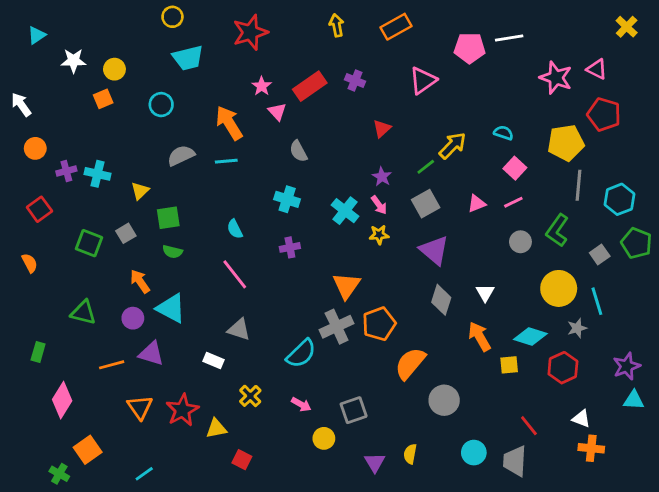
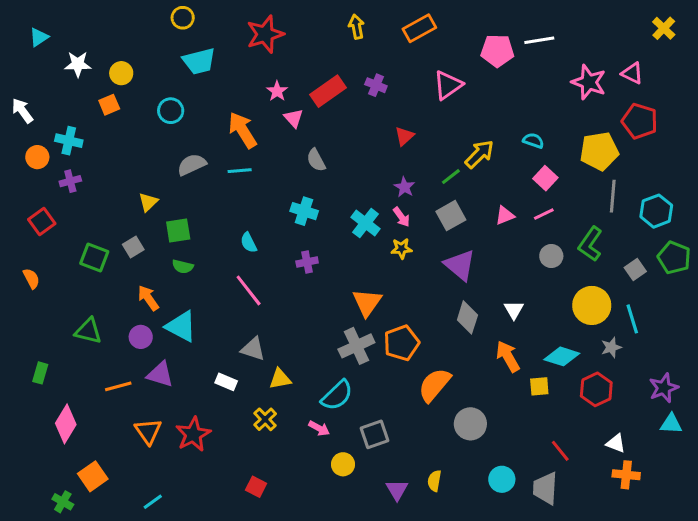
cyan cross: (97, 174) -> (69, 141), moved
cyan semicircle: (301, 354) -> (337, 395), moved
yellow triangle: (216, 428) -> (280, 379), moved

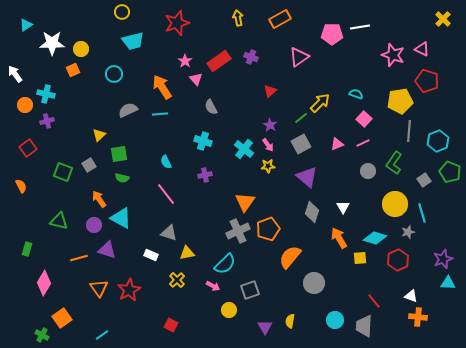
white star: (78, 64) -> (52, 43), size x1.4

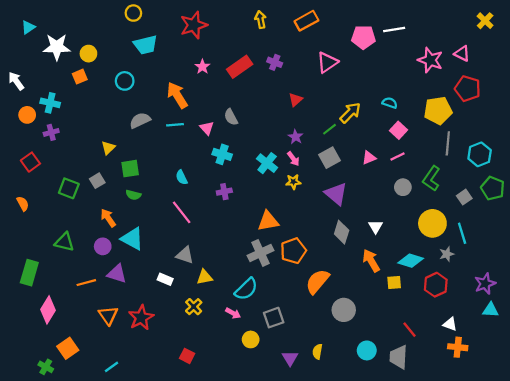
pink triangle: (196, 79) -> (207, 128), moved
orange triangle: (245, 202) -> (268, 221), turned 45
green rectangle: (27, 249) -> (29, 273), size x1.6

